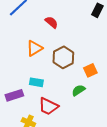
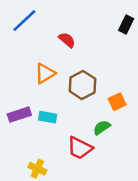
purple rectangle: (14, 95) -> (19, 115), moved
red trapezoid: (48, 106) -> (80, 148), moved

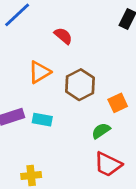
red trapezoid: (80, 148) -> (108, 164), moved
yellow cross: (37, 169) -> (31, 175), turned -30

